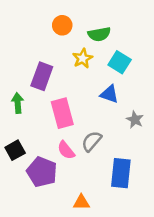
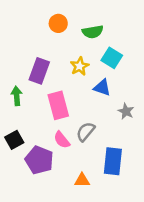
yellow star: (83, 58) -> (80, 66), moved
orange triangle: (81, 202) -> (82, 180), moved

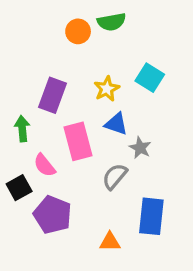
green semicircle: (93, 32) -> (112, 22), moved
blue triangle: (102, 88) -> (116, 124), moved
gray star: (126, 111) -> (140, 148), moved
pink semicircle: (62, 140) -> (45, 165), moved

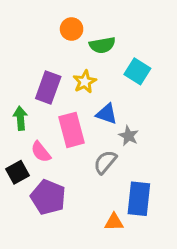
green semicircle: (112, 22) -> (102, 45), moved
yellow star: (107, 89) -> (85, 82), moved
orange triangle: (110, 242) -> (114, 222), moved

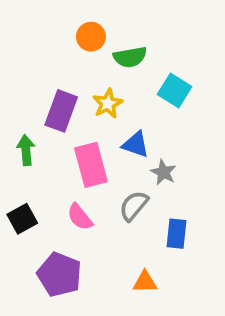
pink semicircle: (41, 152) -> (80, 217), moved
purple pentagon: (48, 197) -> (59, 275), moved
blue rectangle: (139, 199) -> (176, 234), moved, size x0.7

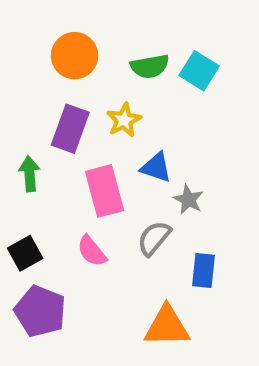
orange circle: (91, 37) -> (75, 56), moved, size x1.4
cyan square: (175, 91) -> (199, 71), moved
purple pentagon: (59, 275) -> (40, 311), moved
orange triangle: (145, 282) -> (167, 326), size x1.6

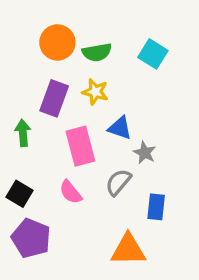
green semicircle: (150, 66) -> (97, 52), moved
yellow star: (124, 120) -> (95, 92), turned -30
black square: (25, 253) -> (20, 194), turned -30

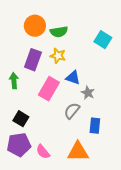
cyan square: (153, 54) -> (103, 40), moved
pink rectangle: (80, 146) -> (49, 89), turned 45
pink semicircle: (71, 192) -> (43, 152), moved
black square: (20, 194) -> (21, 119), moved
purple pentagon: (31, 238) -> (19, 145), turned -30

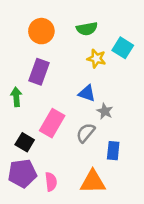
green semicircle: (59, 32) -> (87, 29), moved
yellow star: (58, 56) -> (96, 59), moved
pink rectangle: (49, 89) -> (52, 123), moved
pink semicircle: (43, 152) -> (51, 182), turned -147

